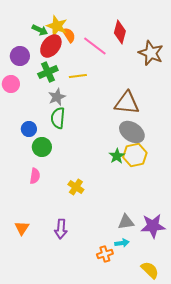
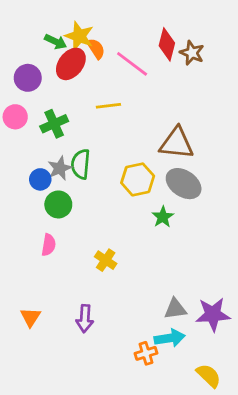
brown star: (151, 53) -> (192, 53), moved, size x0.7
green cross: (48, 72) -> (54, 124), moved
gray star: (57, 97) -> (60, 168), moved
yellow hexagon: (135, 155) -> (138, 179), moved
cyan arrow: (122, 243) -> (170, 338), size x1.5

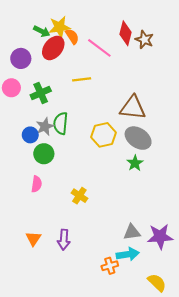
yellow star: (79, 36) -> (60, 27), turned -30
green star: (163, 217) -> (135, 163), moved
orange triangle: (31, 317) -> (33, 239), moved

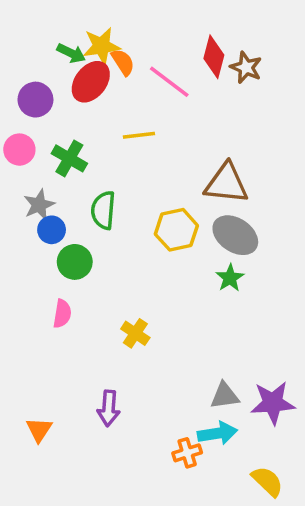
green cross: (41, 93) -> (69, 158), turned -36
gray star: (45, 127) -> (39, 205), moved
orange triangle: (33, 239) -> (39, 430), moved

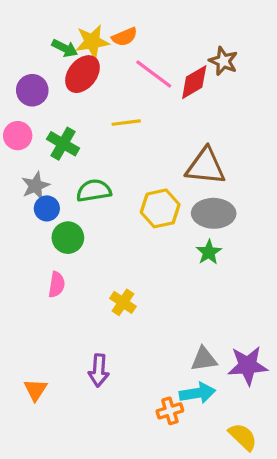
red diamond: (214, 57) -> (194, 82), moved, turned 45
orange semicircle: (123, 62) -> (125, 37), moved, turned 100
green semicircle: (103, 210) -> (94, 191), turned 76
gray ellipse: (235, 235) -> (214, 213), turned -33

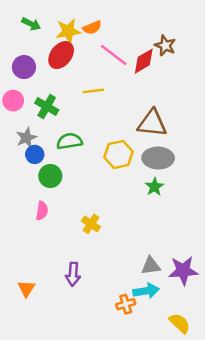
green arrow: (65, 48) -> (31, 24), moved

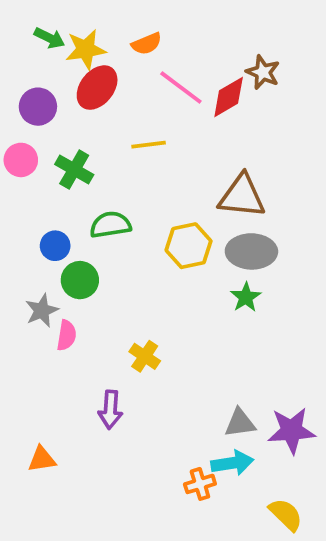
yellow star: (68, 31) -> (86, 49), moved
gray star: (26, 138) -> (42, 311), moved
purple arrow: (73, 274) -> (110, 410), moved
orange triangle: (26, 289) -> (42, 459), turned 48

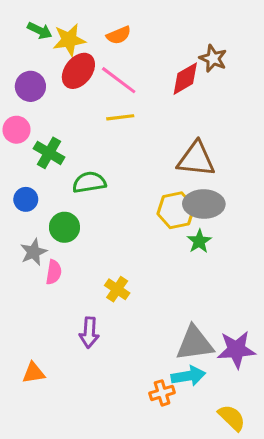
pink line: (181, 88) -> (119, 80), moved
green cross: (74, 169) -> (49, 153), moved
blue circle: (55, 246) -> (26, 199), moved
yellow hexagon: (189, 246) -> (176, 210), moved
gray triangle: (240, 423) -> (195, 343), size x1.5

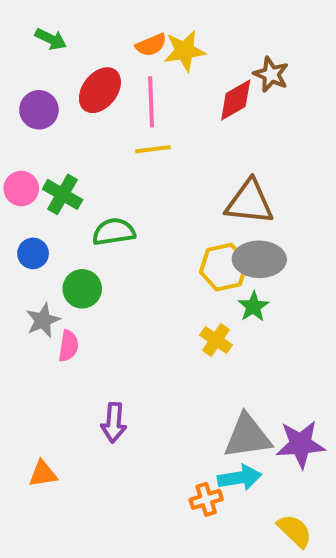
yellow star: (69, 40) -> (185, 51), moved
pink line: (119, 80) -> (151, 102), turned 51
pink circle: (16, 130) -> (21, 189), moved
yellow cross: (117, 289) -> (216, 340), moved

